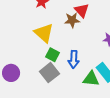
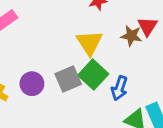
green square: (53, 55) -> (93, 75), size x1.5
gray square: (49, 73) -> (68, 79), moved

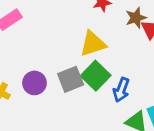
brown star: (131, 36) -> (136, 18), moved, turned -30
yellow triangle: (90, 43) -> (93, 44), turned 44

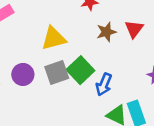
brown star: (136, 18) -> (106, 32), moved
yellow triangle: (93, 44) -> (54, 38), moved

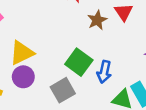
yellow triangle: (54, 38) -> (22, 53), moved
gray square: (57, 73) -> (63, 90), moved

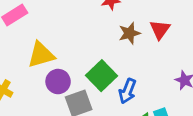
purple circle: (23, 77) -> (58, 82), moved

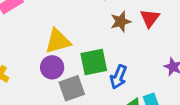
yellow triangle: (41, 55) -> (58, 41), moved
green square: (102, 76) -> (94, 62), turned 32

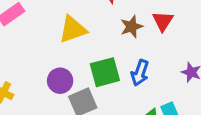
yellow triangle: (58, 41) -> (73, 29), moved
blue arrow: (118, 77) -> (140, 73), moved

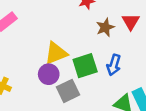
yellow triangle: (73, 29) -> (56, 53), moved

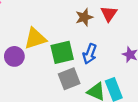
purple circle: (49, 74) -> (14, 56), moved
gray square: (68, 91) -> (69, 79), moved

